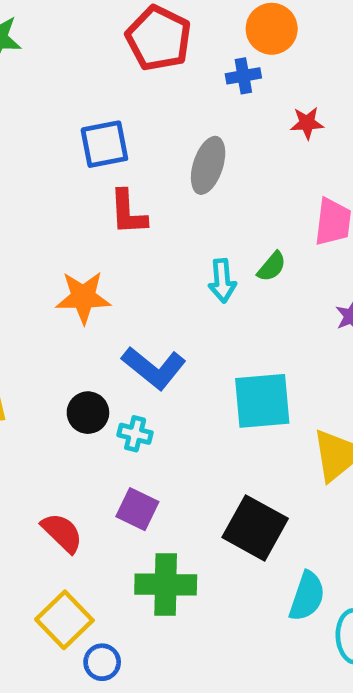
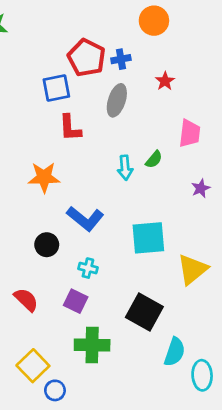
red pentagon: (159, 38) -> (87, 58), moved
blue cross: (243, 76) -> (121, 59), moved
red star: (307, 123) -> (165, 81), moved, turned -30
cyan cross: (135, 434) -> (88, 268), moved
red semicircle: (62, 533) -> (26, 300), moved

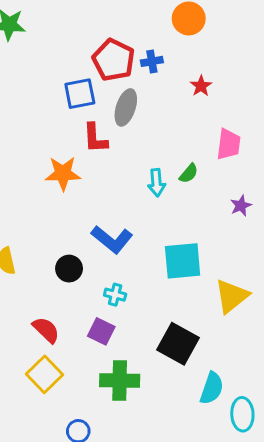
gray ellipse: (117, 100) -> (126, 107), moved
orange star: (44, 177) -> (63, 173), moved
yellow square: (33, 366) -> (44, 374), moved

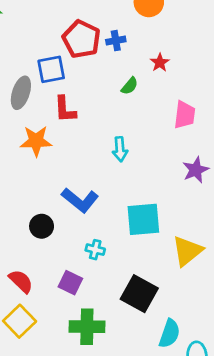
gray ellipse: (126, 107) -> (21, 93), moved
green semicircle: (189, 173) -> (130, 86), moved
purple star: (241, 206) -> (196, 170), size x1.4
cyan cross: (115, 295) -> (95, 250), moved

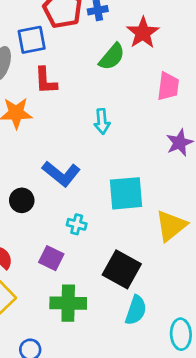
red star: (160, 63) -> (143, 33), size x1.6
green semicircle: (130, 86) -> (112, 57), size x1.5
cyan semicircle: (169, 334) -> (136, 310), moved

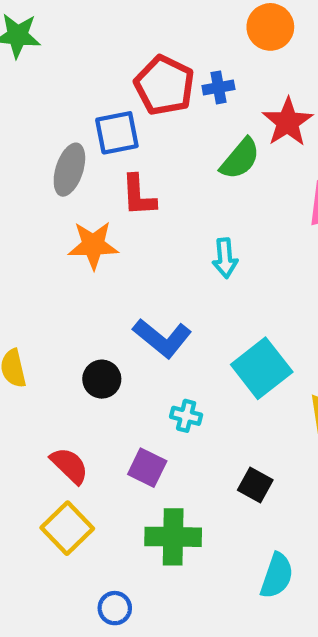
cyan square: (126, 193) -> (262, 368), turned -33
black square: (122, 269) -> (255, 485), size x0.6
cyan semicircle: (136, 310) -> (277, 576), moved

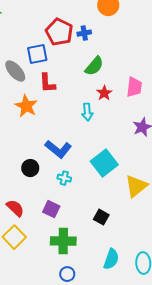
red star: (288, 122) -> (104, 93), moved, size x0.7
gray ellipse: (69, 170) -> (15, 71), turned -60
orange star: (93, 245) -> (26, 106), turned 30
cyan cross: (186, 416) -> (64, 178), moved
blue circle: (115, 608) -> (67, 274), moved

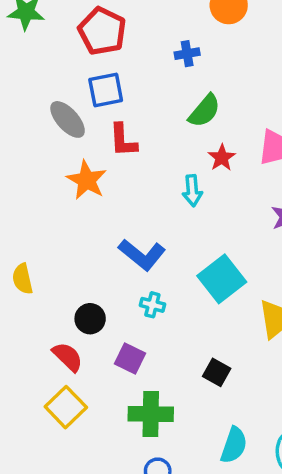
red pentagon: (59, 32) -> (102, 31), moved
black circle: (30, 168) -> (90, 319), moved

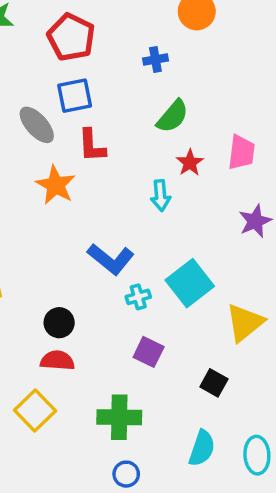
cyan cross: (152, 305) -> (138, 297), moved, turned -30
red semicircle: (68, 357) -> (57, 361), moved, turned -40
purple square: (130, 359) -> (149, 352), moved
black square: (217, 372) -> (214, 383), moved

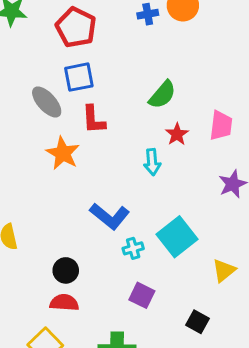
blue cross: (155, 60) -> (148, 14), moved
yellow triangle: (245, 323) -> (224, 270), size x0.7

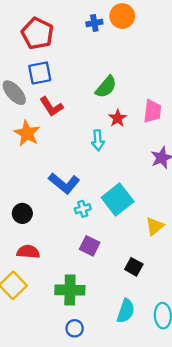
red L-shape: (94, 120) -> (51, 107), turned -30
black circle: (66, 270) -> (22, 213), moved

